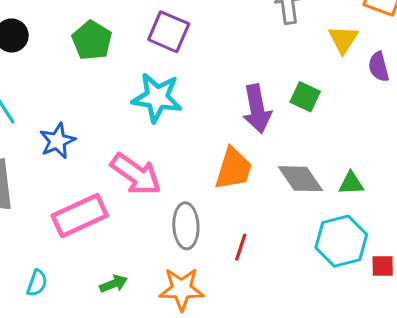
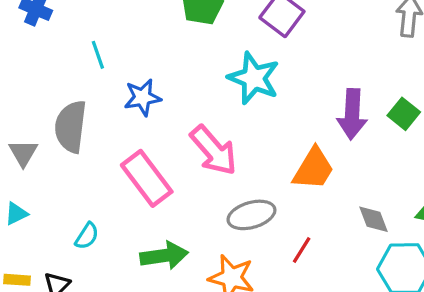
gray diamond: (301, 179) -> (374, 219), moved, size x0.7
pink rectangle: (80, 216) -> (147, 178), turned 64
gray ellipse: (186, 226) -> (251, 215), turned 63
green arrow: (114, 284) -> (164, 256), size x1.6

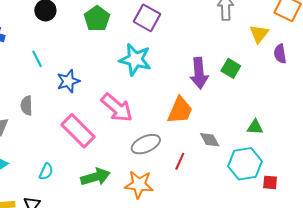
gray semicircle: (71, 127) -> (27, 105), size x0.6
gray diamond: (374, 219) -> (210, 140), moved

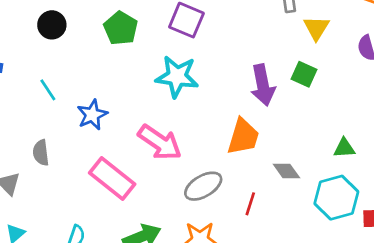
yellow triangle: (259, 34) -> (316, 28), moved

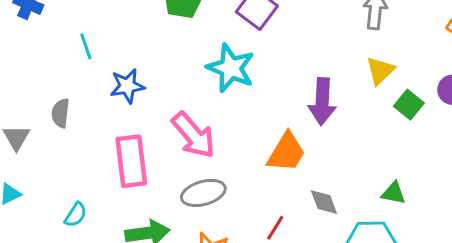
yellow triangle: (316, 28) -> (380, 71), moved
green square: (304, 74) -> (409, 105), moved
pink rectangle: (112, 178) -> (131, 161), turned 30
gray ellipse: (203, 186) -> (203, 193), moved

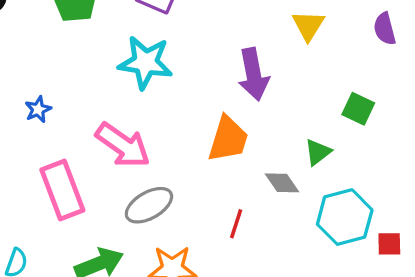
blue star: (127, 86) -> (38, 109), size x0.7
green square: (409, 105) -> (358, 109), moved
green triangle: (394, 193) -> (318, 152), moved, turned -35

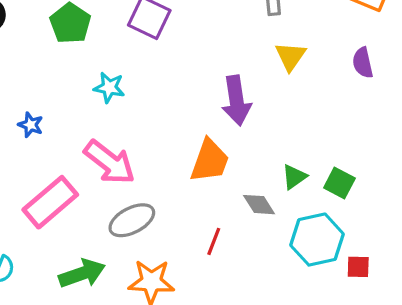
cyan star: (145, 62) -> (109, 87), moved, size x0.6
blue star: (38, 109) -> (31, 125), turned -30
green square: (358, 109) -> (339, 183), moved
pink rectangle: (62, 190) -> (50, 202), turned 68

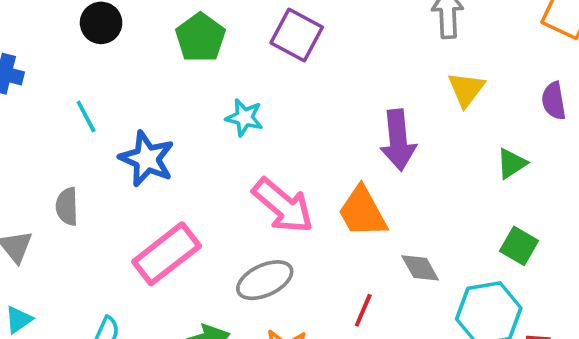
blue star: (31, 125) -> (147, 159), size x1.8
orange trapezoid: (210, 161) -> (362, 212), turned 129
pink arrow: (110, 162) -> (283, 206), moved
green triangle: (294, 177) -> (512, 163), moved

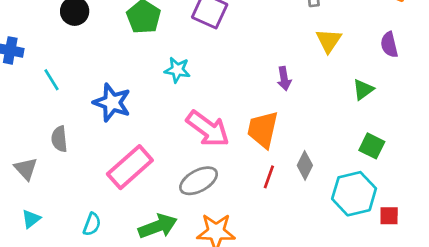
cyan line: (86, 116) -> (52, 80), moved
purple arrow: (398, 140) -> (284, 79), size x0.6
orange trapezoid: (362, 212) -> (263, 130), turned 45
gray diamond: (420, 268) -> (305, 165), turned 60
red line: (363, 310) -> (269, 177), moved

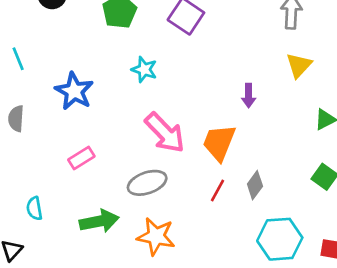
pink rectangle: (130, 167) -> (81, 158), size x0.6
cyan hexagon: (354, 194) -> (280, 239), moved
cyan semicircle: (92, 224) -> (34, 208), turned 140

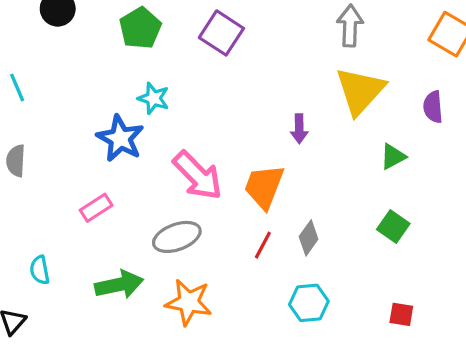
yellow triangle: (299, 65) -> (360, 91), size x1.6
cyan star: (144, 70) -> (154, 98), moved
blue star: (74, 91) -> (120, 138), moved
cyan hexagon: (280, 239) -> (309, 303), moved, size x0.7

